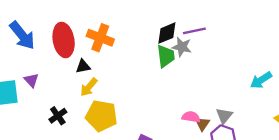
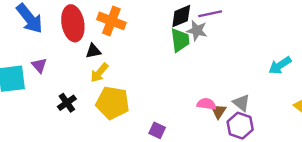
gray triangle: (224, 116) -> (241, 103), turned -30

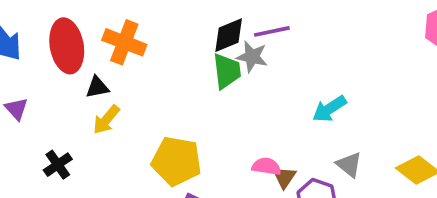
cyan arrow: (280, 65) -> (329, 109), moved
yellow pentagon: (113, 103) -> (176, 161), moved
gray triangle: (241, 103) -> (349, 165), moved

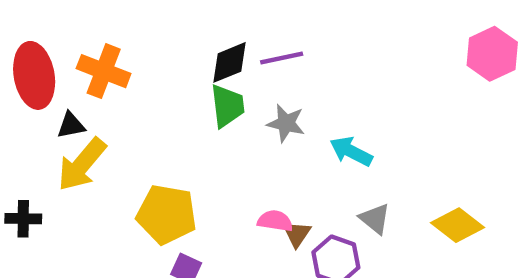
gray star: (252, 57) -> (286, 123), moved
cyan arrow: (329, 109) -> (351, 151), turned 60
yellow arrow: (106, 120) -> (82, 164), size x1.5
black cross: (58, 165) -> (23, 219), turned 36

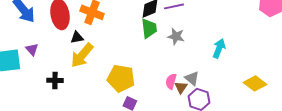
cyan arrow: (351, 151) -> (219, 48), moved, turned 84
gray triangle: (375, 219) -> (192, 78), moved
pink semicircle: (275, 221) -> (171, 81), turned -84

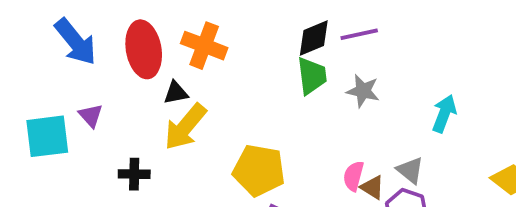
gray triangle: (192, 78) -> (410, 170), moved
brown triangle: (181, 87) -> (372, 187), turned -32

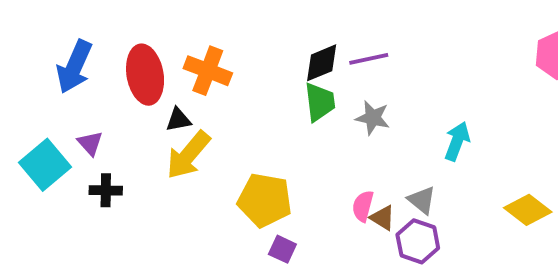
blue arrow: (76, 42) -> (74, 67), turned 63
cyan square: (47, 136) -> (45, 165), turned -33
black cross: (134, 174) -> (106, 190), moved

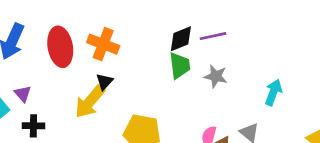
black triangle: (178, 120) -> (104, 82), moved, turned -36

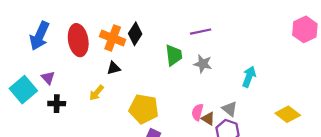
black diamond: (181, 39) -> (135, 34), moved, turned -35
black triangle: (104, 82) -> (114, 68), turned 32
yellow arrow: (90, 102) -> (96, 93), moved, size x0.6

